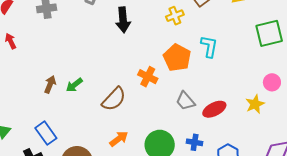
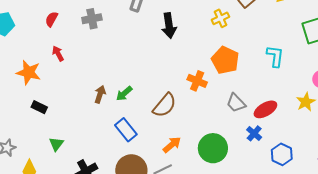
cyan L-shape: (209, 46) -> (275, 56), moved
blue rectangle: (46, 133) -> (126, 130), moved
blue cross: (195, 142) -> (254, 133), moved, turned 35

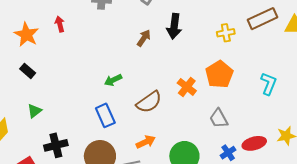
brown arrow: (100, 94) -> (144, 38), moved
red ellipse: (265, 109) -> (254, 143), moved

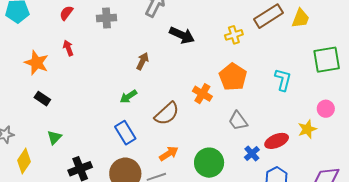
black arrow: (174, 26) -> (182, 35), turned -65
brown arrow: (144, 38) -> (143, 61), moved

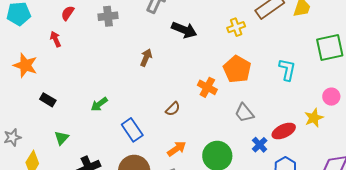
red arrow: (68, 48) -> (56, 39), moved
orange star: (37, 63) -> (25, 65), moved
green arrow: (128, 97) -> (99, 104), moved
brown semicircle: (167, 114) -> (173, 109), size x0.6

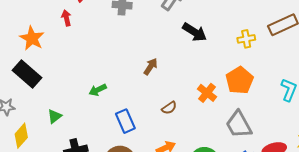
brown arrow: (146, 58) -> (151, 67), moved
black rectangle: (48, 100) -> (27, 74), moved, size x1.8
gray trapezoid: (244, 113) -> (239, 125), size x1.4

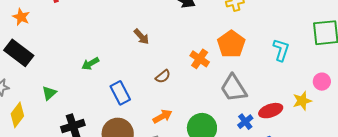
orange star: (32, 38) -> (21, 17), size x0.7
brown arrow: (151, 67) -> (141, 37), turned 108

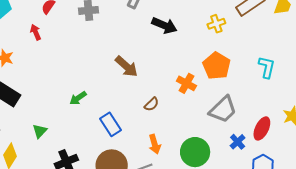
brown arrow: (141, 37) -> (126, 67), size x1.4
gray trapezoid: (234, 88) -> (223, 110), turned -96
red ellipse: (271, 111) -> (262, 128), turned -40
orange arrow: (162, 116) -> (155, 144), turned 108

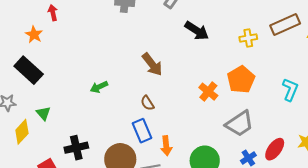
red arrow: (36, 32) -> (53, 13), moved
brown semicircle: (151, 104) -> (147, 103), moved, turned 91
blue rectangle: (110, 124) -> (142, 131), moved
green triangle: (40, 131) -> (43, 113), moved, turned -35

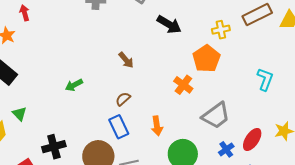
brown arrow: (152, 64) -> (126, 60), size x0.7
orange pentagon: (241, 79) -> (206, 59), moved
brown semicircle: (147, 103) -> (123, 99), turned 84
orange arrow: (166, 146) -> (157, 126), moved

